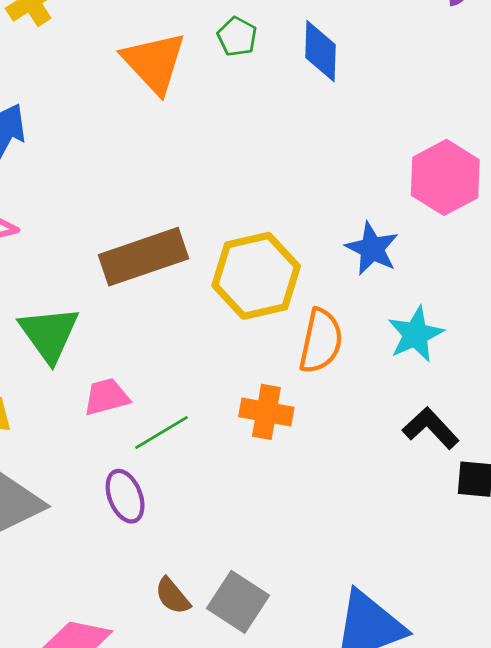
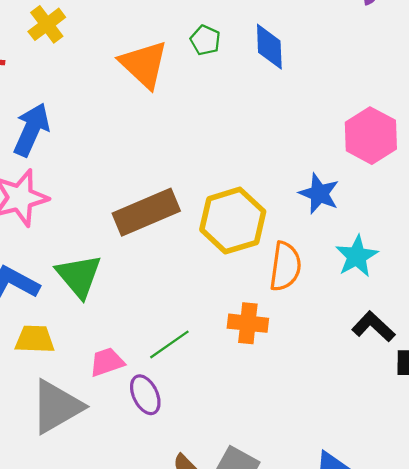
pink trapezoid: (106, 397) -> (107, 362), moved

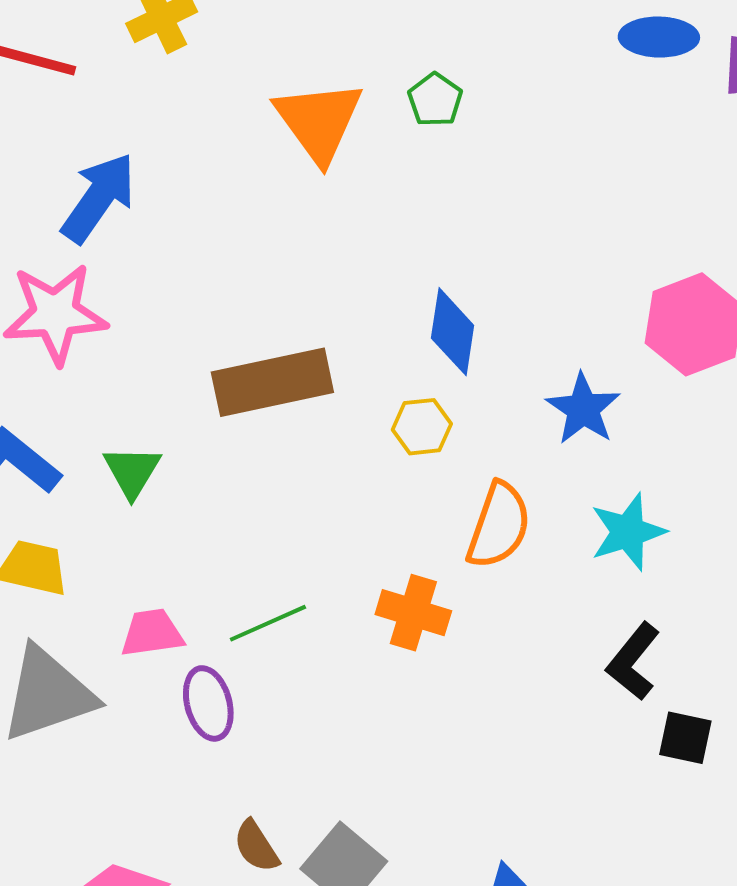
blue diamond: (269, 47) -> (453, 332), moved
yellow hexagon: (233, 221) -> (422, 427), size x0.5
green triangle: (79, 276) -> (132, 471), size x0.7
black L-shape: (373, 327) -> (633, 661), turned -105

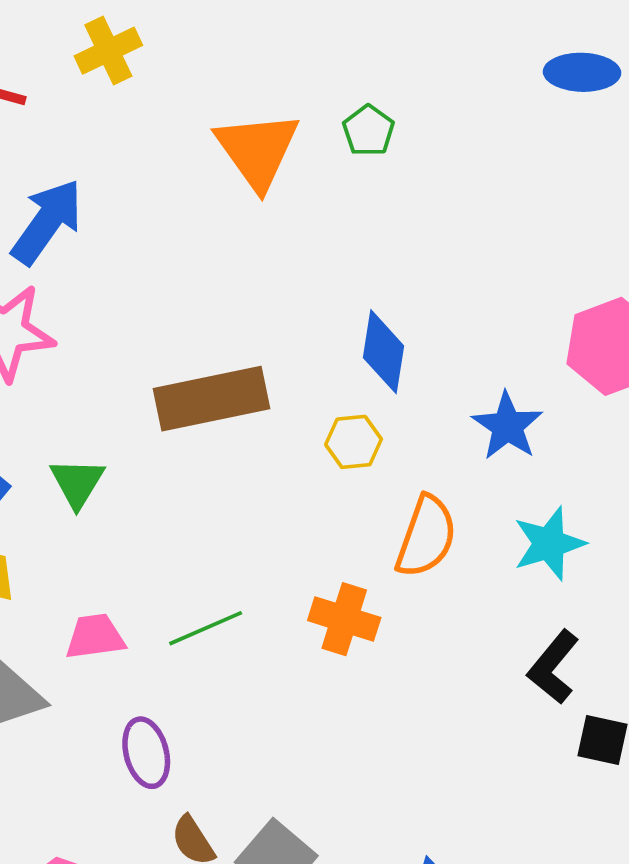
purple ellipse: (208, 703) -> (146, 753), moved

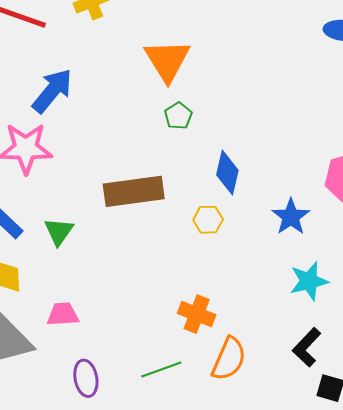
green pentagon: (368, 131) -> (178, 116), moved
orange semicircle: (426, 537) -> (229, 359), moved
green line: (206, 628) -> (161, 370), moved

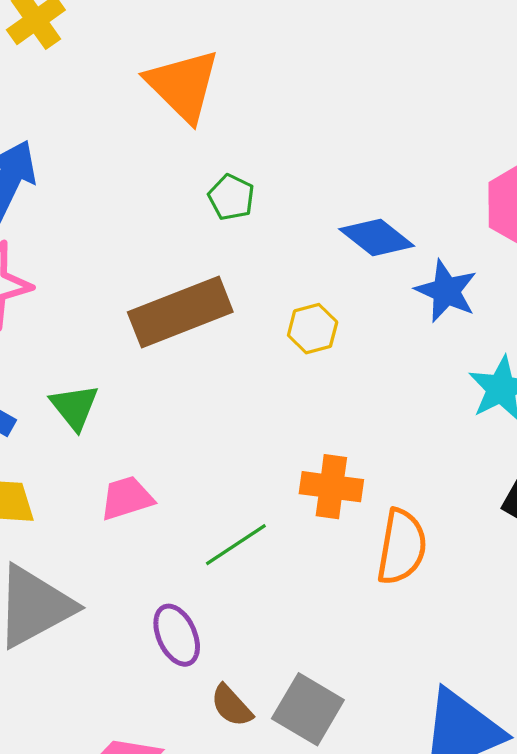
green pentagon: (178, 116) -> (231, 197), moved
blue diamond: (227, 173) -> (377, 238), moved, turned -51
pink trapezoid: (63, 314) -> (127, 498), moved
green line: (161, 370) -> (236, 545), moved

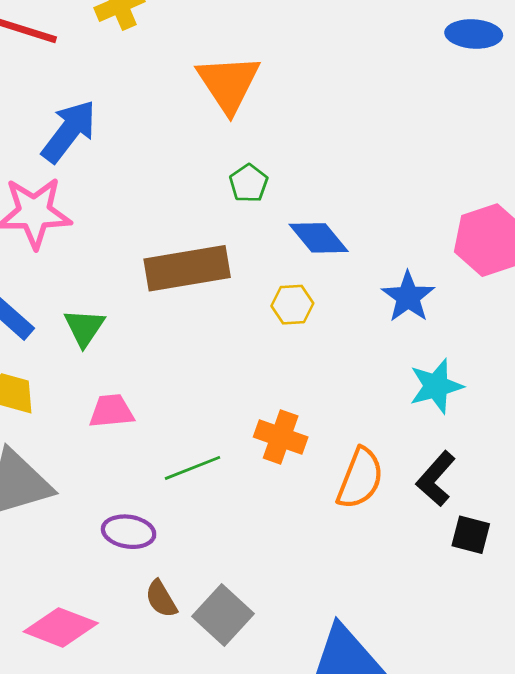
blue diamond: (377, 238) -> (319, 238), moved
orange semicircle: (402, 547) -> (360, 478), moved
purple ellipse: (177, 635) -> (129, 532), turned -69

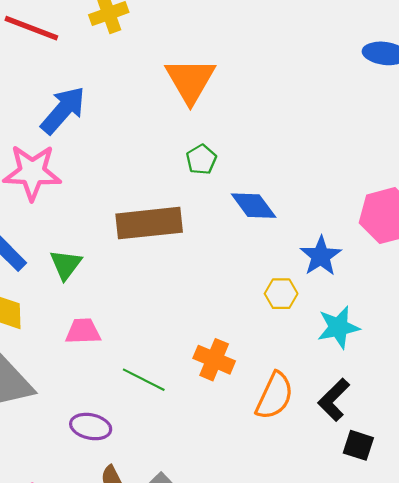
yellow hexagon: (292, 305) -> (281, 294), moved
green line: (193, 468) -> (144, 380), turned 45

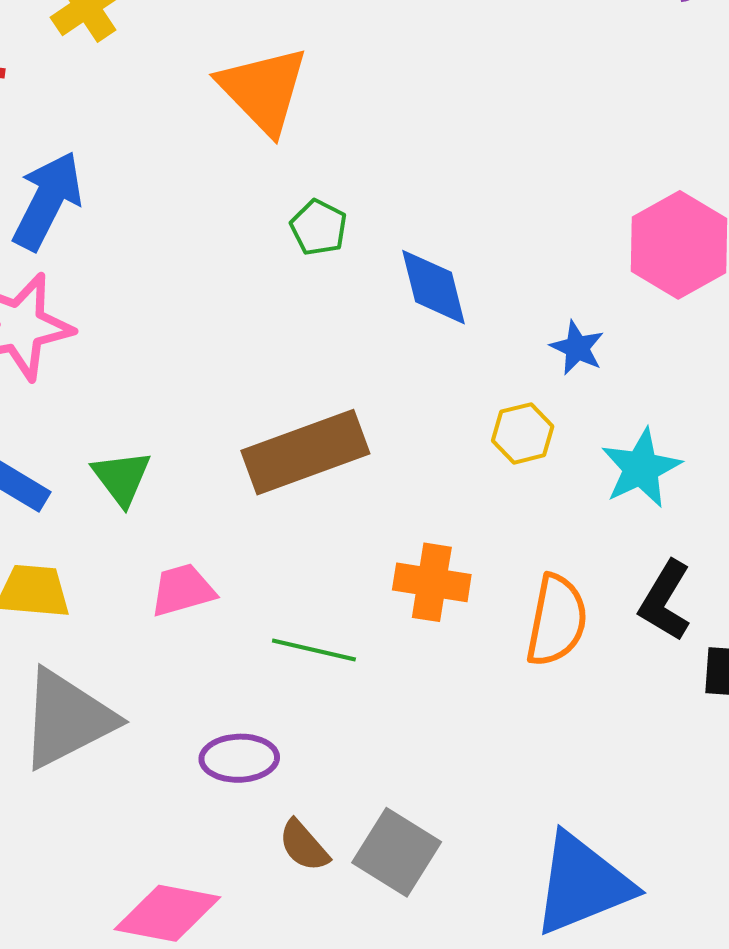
blue diamond: (254, 206) -> (434, 287), turned 36
brown rectangle: (149, 223) -> (305, 452), moved
blue star: (321, 256) -> (577, 348), size x0.7

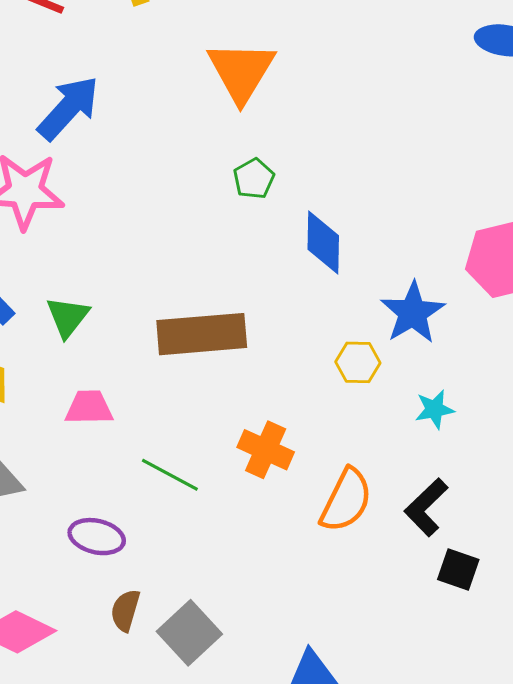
blue star: (577, 348) -> (413, 313), size x1.6
cyan star: (641, 468) -> (435, 409), size x0.7
brown semicircle: (304, 846) -> (125, 610), turned 42

